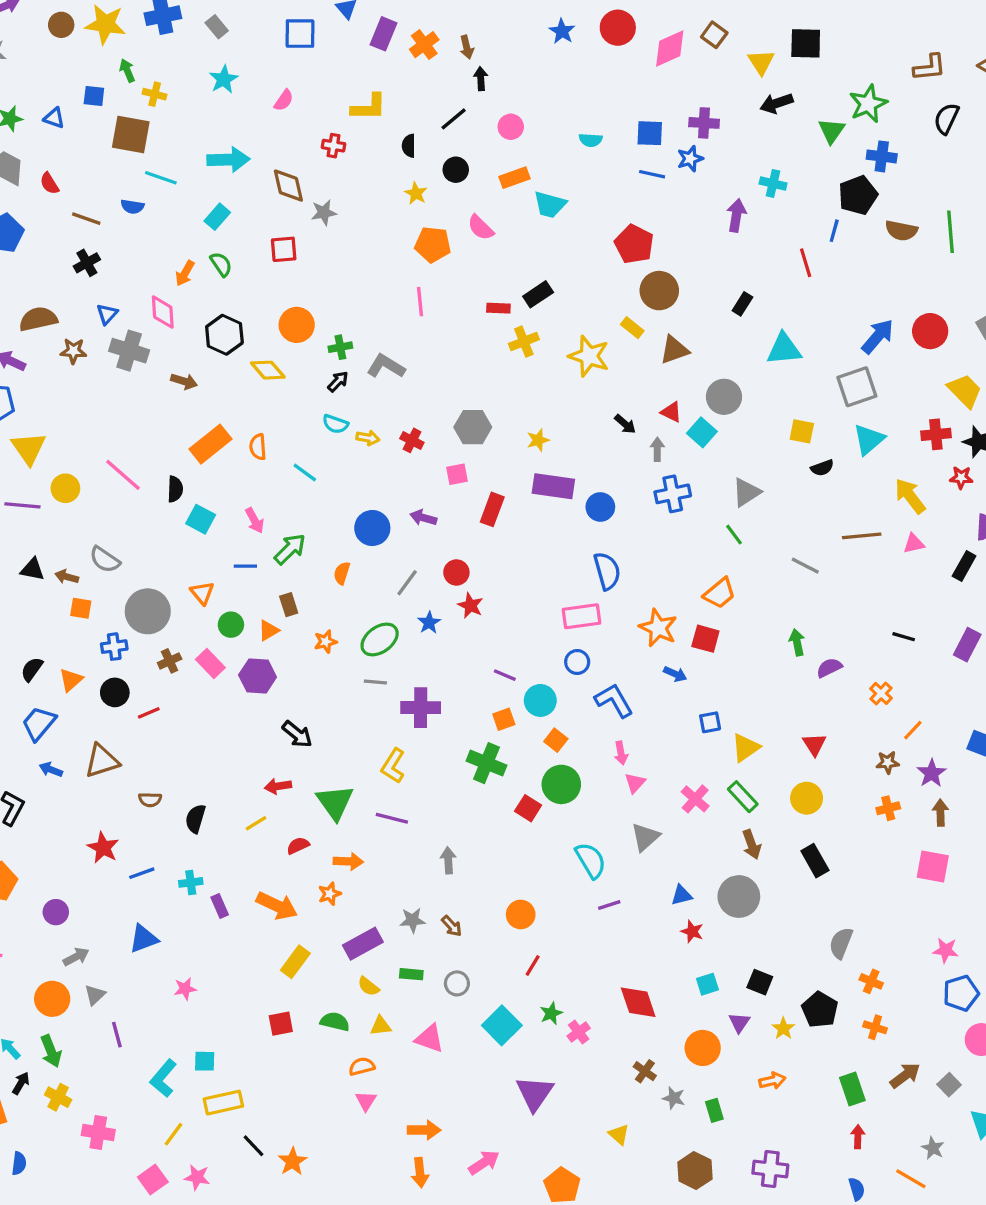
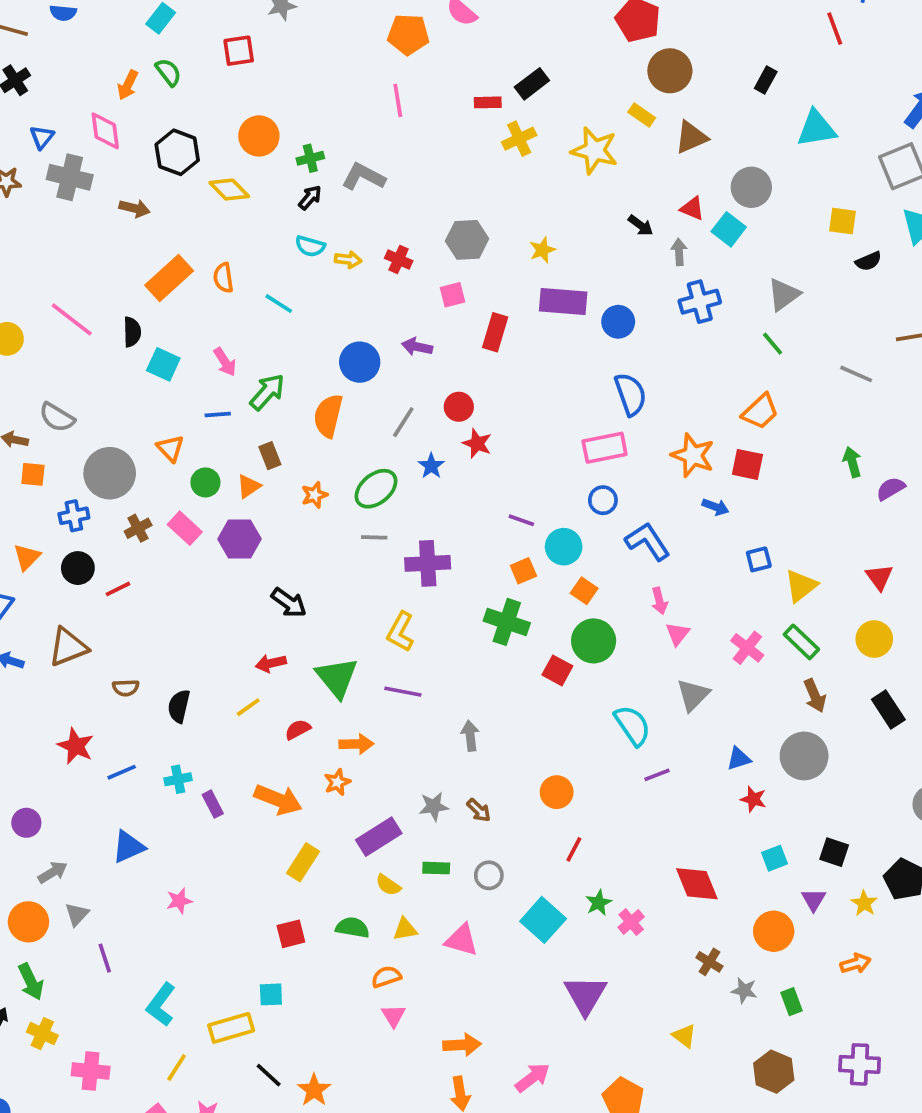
orange semicircle: (342, 573) -> (328, 416), size x1.6
cyan square: (205, 1061) -> (271, 994), moved

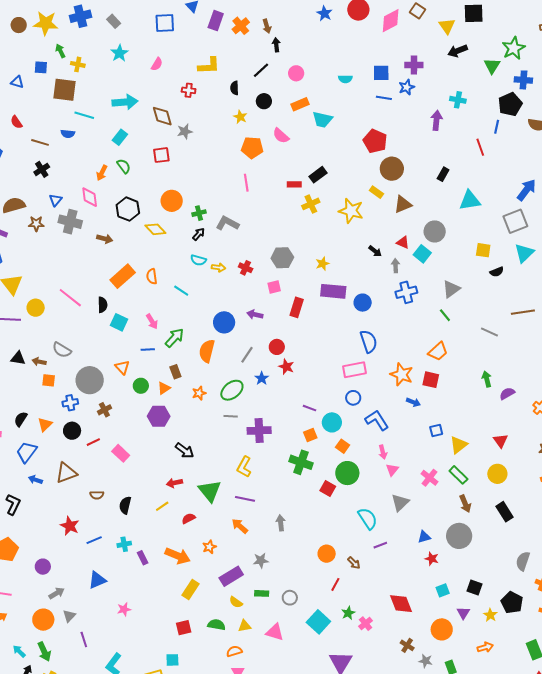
pink rectangle: (185, 528) -> (121, 453), moved
orange arrow: (356, 744) -> (240, 526), moved, turned -138
brown arrow: (479, 810) -> (354, 563), moved

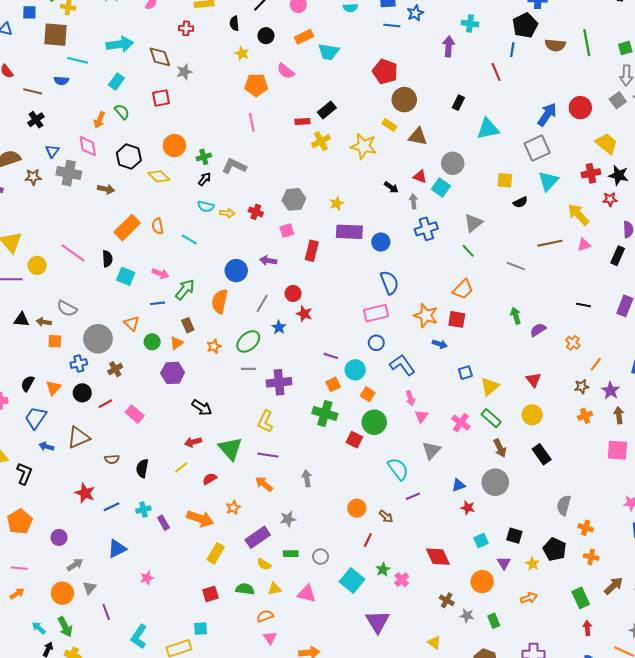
brown triangle: (403, 204) -> (418, 137), turned 36
pink arrow: (152, 321) -> (160, 273), turned -35

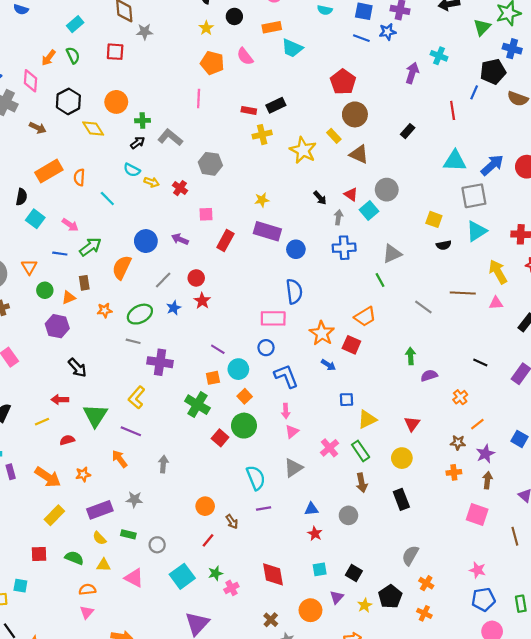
cyan triangle: (488, 129) -> (455, 161), moved
gray hexagon: (294, 199) -> (210, 164), moved
gray circle: (495, 482) -> (348, 515), size x0.7

